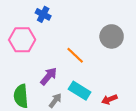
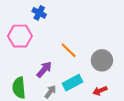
gray circle: (112, 36) -> (102, 60), moved
cyan rectangle: (80, 91) -> (73, 83), turned -60

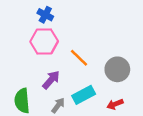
pink hexagon: (20, 36) -> (44, 41), moved

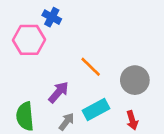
pink hexagon: (44, 41) -> (29, 40), moved
red arrow: (115, 104) -> (132, 120), turned -84

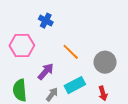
blue cross: (52, 17) -> (46, 21), moved
pink hexagon: (29, 40) -> (22, 46), moved

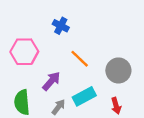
blue cross: (46, 21) -> (61, 26), moved

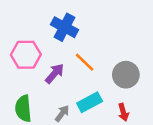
blue cross: (61, 26) -> (65, 27), size x1.5
purple arrow: (51, 81) -> (55, 73), moved

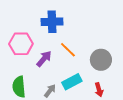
blue cross: (65, 27) -> (52, 22), turned -30

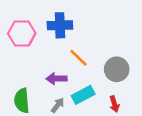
pink hexagon: (21, 44) -> (22, 33), moved
purple arrow: (44, 59) -> (56, 79), moved, turned -132

